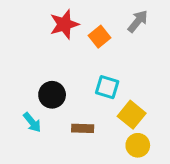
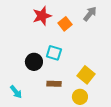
cyan square: (107, 87) -> (54, 53), moved
cyan arrow: (32, 122) -> (16, 92), moved
yellow circle: (138, 145) -> (80, 97), moved

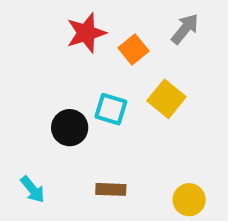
yellow square: (86, 75) -> (166, 99), moved
brown rectangle: (54, 84) -> (111, 189), moved
yellow circle: (80, 97) -> (189, 200), moved

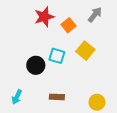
cyan arrow: (33, 189) -> (17, 97), turned 64

